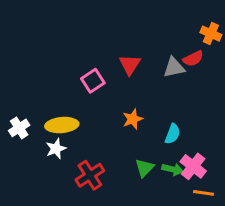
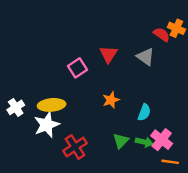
red semicircle: (193, 59) -> (162, 34), moved, turned -119
gray triangle: (174, 67) -> (146, 57), turned 48
white star: (56, 149) -> (47, 125), size x1.5

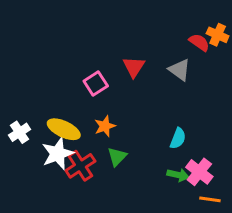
orange star: (111, 100) -> (105, 126), moved
yellow ellipse: (52, 105) -> (64, 129), turned 30
green triangle: (121, 141) -> (117, 157), moved
red cross: (75, 147) -> (80, 166), moved

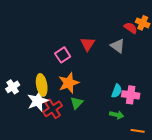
orange star: (105, 126) -> (69, 83), size x1.5
yellow ellipse: (64, 129) -> (42, 85), turned 55
pink cross: (199, 172) -> (131, 95), moved, turned -30

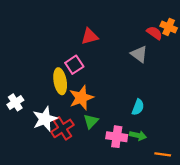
red triangle: (88, 44) -> (90, 36), moved, turned 42
yellow ellipse: (42, 85) -> (60, 81), moved
pink cross: (131, 95) -> (117, 137), moved

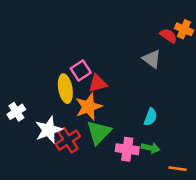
red triangle: (90, 36) -> (98, 83), moved
green triangle: (91, 121) -> (99, 132), size x1.5

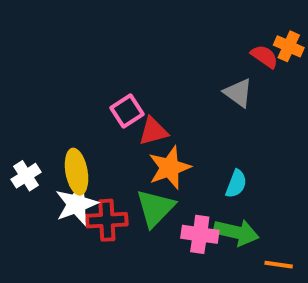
yellow ellipse: (65, 89) -> (77, 172), moved
orange star: (89, 107) -> (170, 168), moved
red cross: (68, 140) -> (107, 220), turned 30
green arrow: (150, 148) -> (236, 232), size x1.5

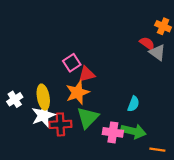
red semicircle: (265, 56) -> (147, 43), moved
gray triangle: (238, 93) -> (157, 53), moved
orange star: (170, 168) -> (77, 92), moved

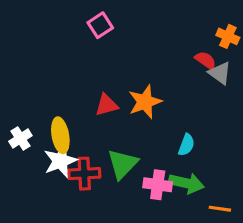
pink square: (72, 63) -> (100, 25), moved
red triangle: (87, 74) -> (107, 105), moved
orange star: (77, 92) -> (145, 102), moved

